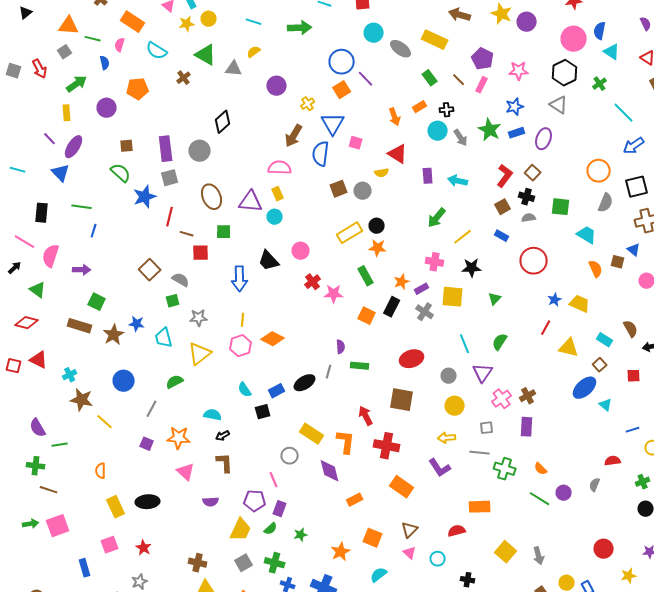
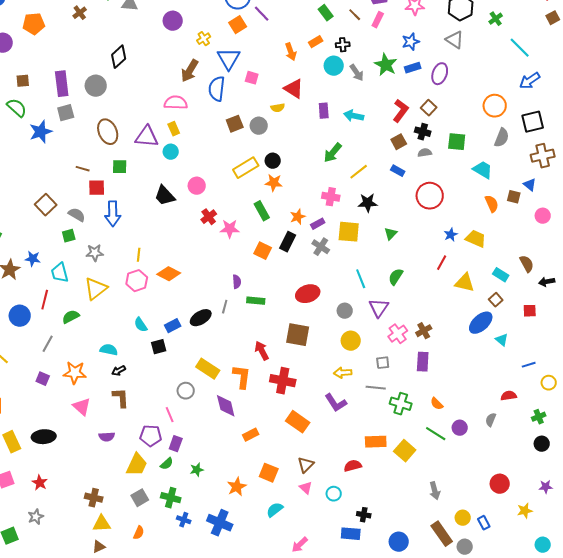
red line: (170, 217) -> (45, 300), moved
blue arrow: (240, 279) -> (113, 214), moved
yellow square: (506, 552) -> (405, 451), moved

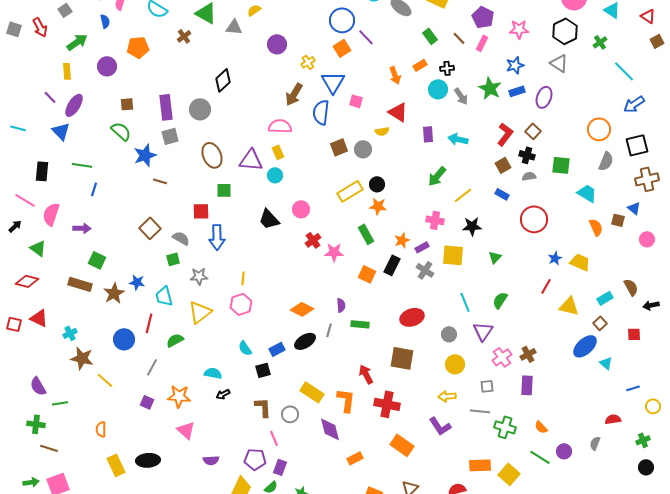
brown line: (83, 169) -> (160, 181), moved
orange diamond: (169, 274) -> (302, 309), moved
cyan rectangle: (501, 275) -> (605, 298), turned -63
brown L-shape: (121, 398) -> (263, 407), moved

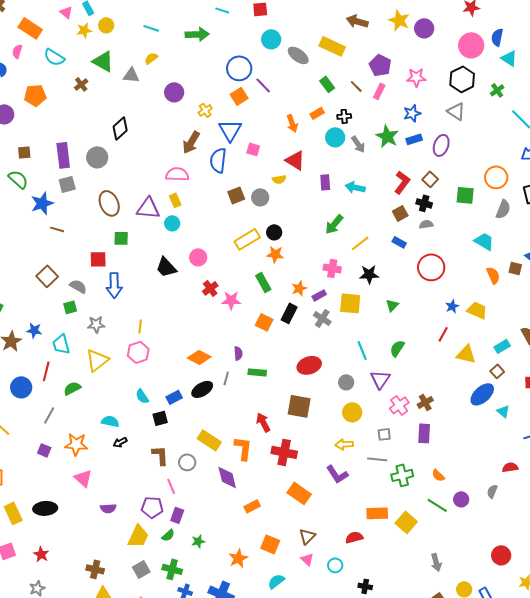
green square: (561, 165) -> (465, 195), moved
green cross: (505, 427) -> (402, 475), turned -30

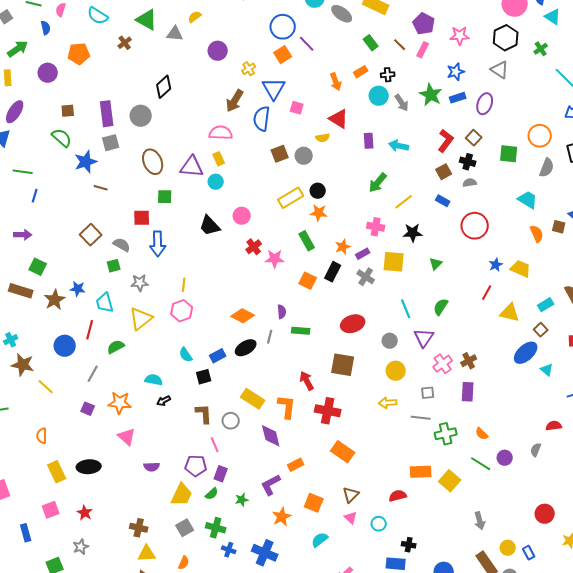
purple L-shape: (337, 474) -> (271, 485), moved, turned 95

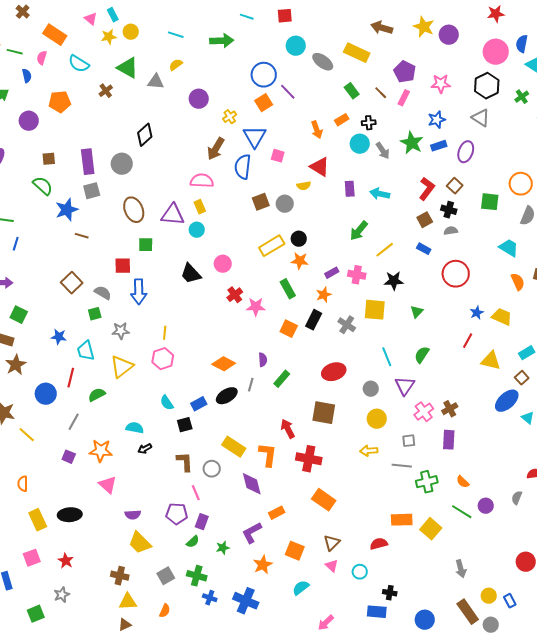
purple rectangle: (363, 254) -> (332, 273), moved
brown star: (55, 300) -> (16, 365), moved
green rectangle: (301, 331) -> (282, 379), turned -54
yellow trapezoid: (182, 495) -> (140, 543), moved, turned 110

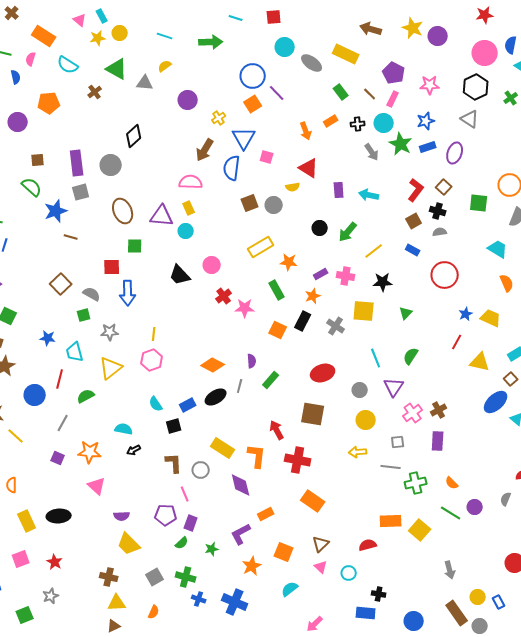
cyan circle: (360, 144) -> (384, 123), moved
black circle: (299, 239) -> (320, 228), moved

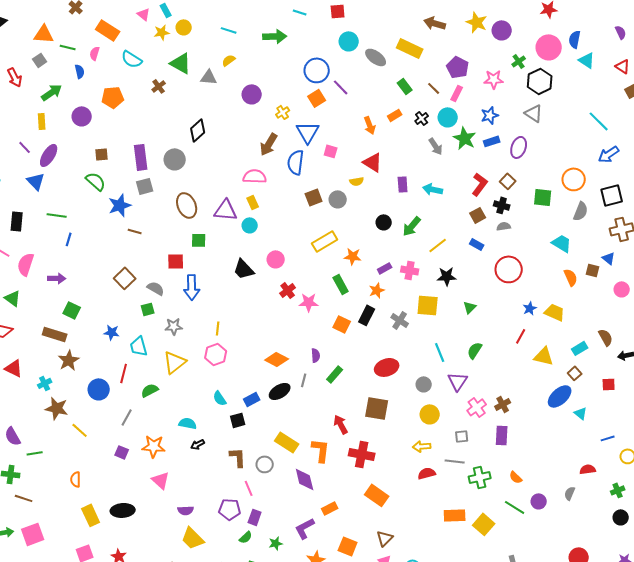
green cross: (511, 98) -> (519, 61), moved
black cross: (358, 124) -> (422, 118), turned -32
red semicircle: (368, 545) -> (427, 473), moved

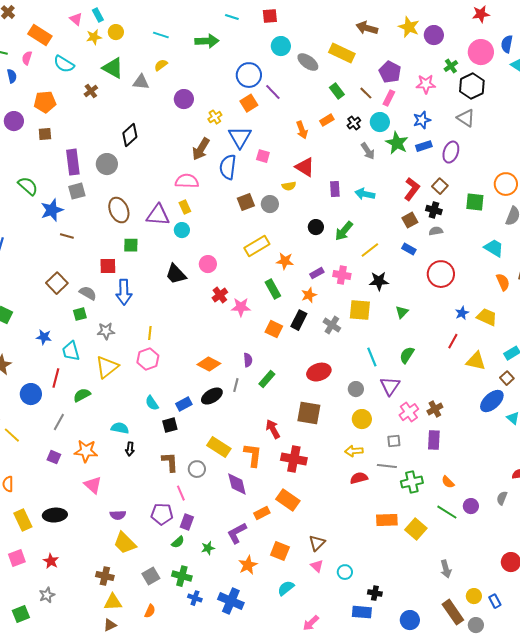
brown square: (102, 154) -> (45, 134), moved
black arrow: (198, 444) -> (130, 449), turned -56
orange rectangle: (377, 495) -> (288, 500), moved

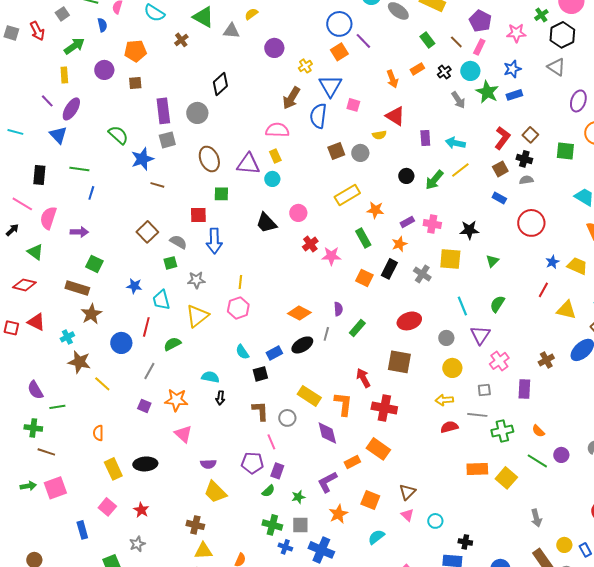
purple ellipse: (451, 152) -> (578, 101), moved
yellow line: (370, 250) -> (460, 170), moved
brown cross: (435, 409) -> (546, 360), moved
pink square: (17, 558) -> (107, 507), turned -30
gray square: (151, 576) -> (300, 525), moved, turned 30

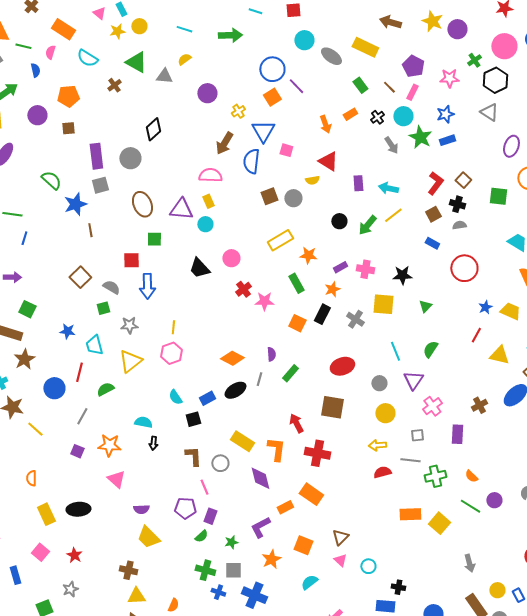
brown line: (157, 185) -> (90, 230), turned 64

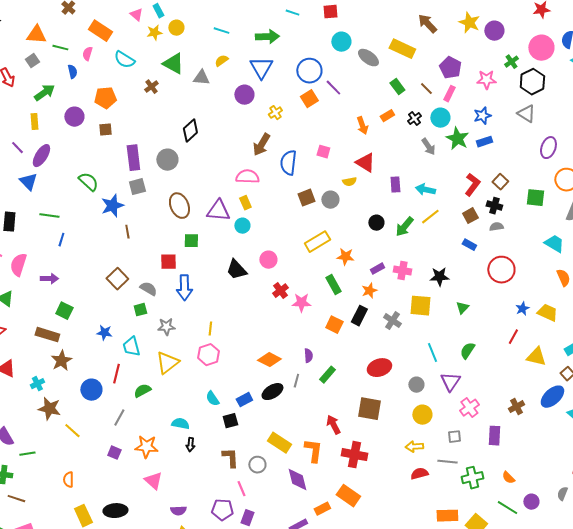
brown arrow: (390, 22) -> (427, 24), turned 30
blue triangle: (263, 131) -> (261, 68), moved

